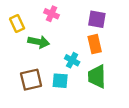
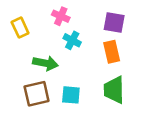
green arrow: (39, 42) -> (45, 63), moved
cyan cross: (72, 60) -> (72, 40), moved

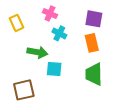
brown square: (37, 94) -> (24, 90), moved
cyan square: (71, 95) -> (54, 69), moved

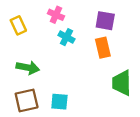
green arrow: (37, 52) -> (28, 68), moved
cyan square: (54, 69) -> (59, 102), moved
green trapezoid: (94, 74) -> (122, 83), moved

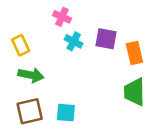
purple square: (105, 21) -> (106, 39), moved
yellow rectangle: (18, 25) -> (21, 45), moved
orange rectangle: (103, 48) -> (134, 53), moved

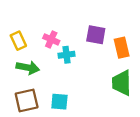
pink cross: (62, 17) -> (51, 39), moved
cyan cross: (74, 41) -> (66, 55), moved, turned -35

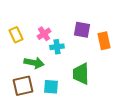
pink cross: (51, 39) -> (44, 34), turned 32
green arrow: (28, 68) -> (34, 63), moved
green trapezoid: (122, 83) -> (81, 74), moved

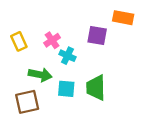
orange rectangle: (104, 41) -> (123, 18), moved, turned -66
cyan cross: (57, 47) -> (67, 56), turned 32
cyan square: (51, 87) -> (66, 89), moved

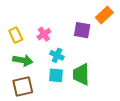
orange rectangle: (123, 18) -> (104, 15), turned -54
cyan cross: (67, 56) -> (57, 55), moved
green arrow: (40, 75) -> (23, 60), moved

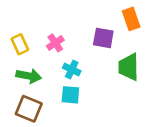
orange rectangle: (104, 15) -> (131, 19), turned -66
green trapezoid: (81, 74) -> (129, 67), moved
brown square: (23, 86) -> (29, 109), turned 35

